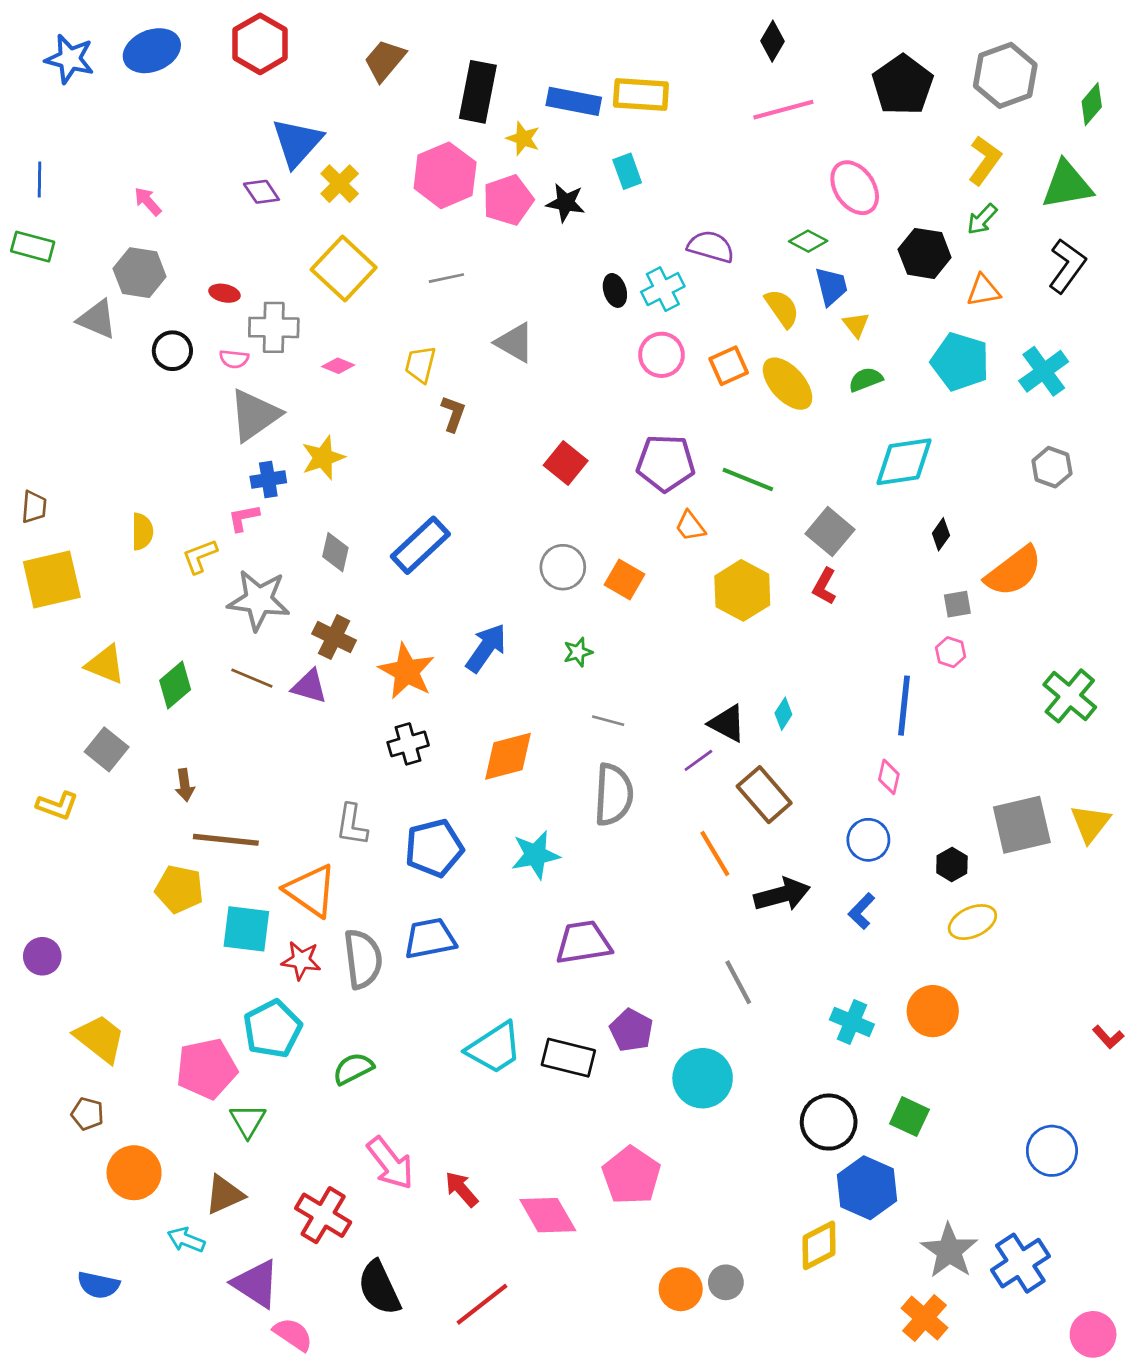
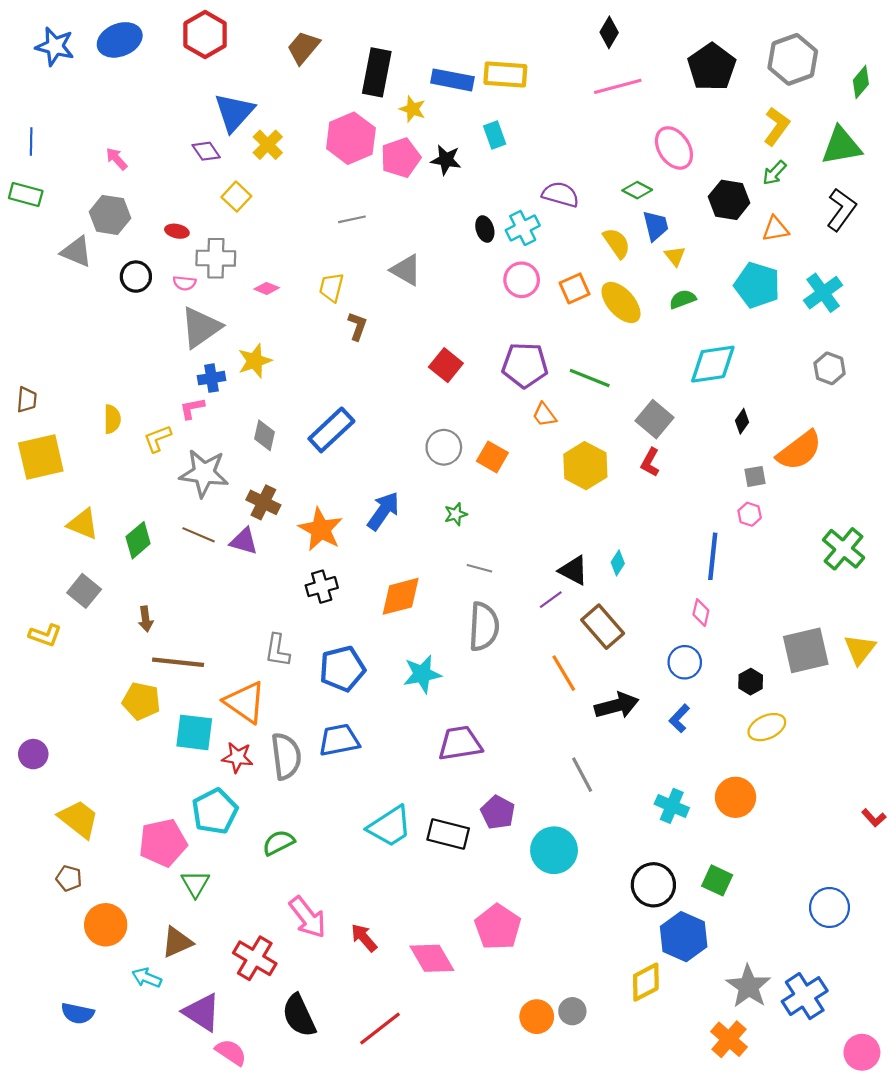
yellow square: (344, 269) -> (236, 197), moved, size x0.6

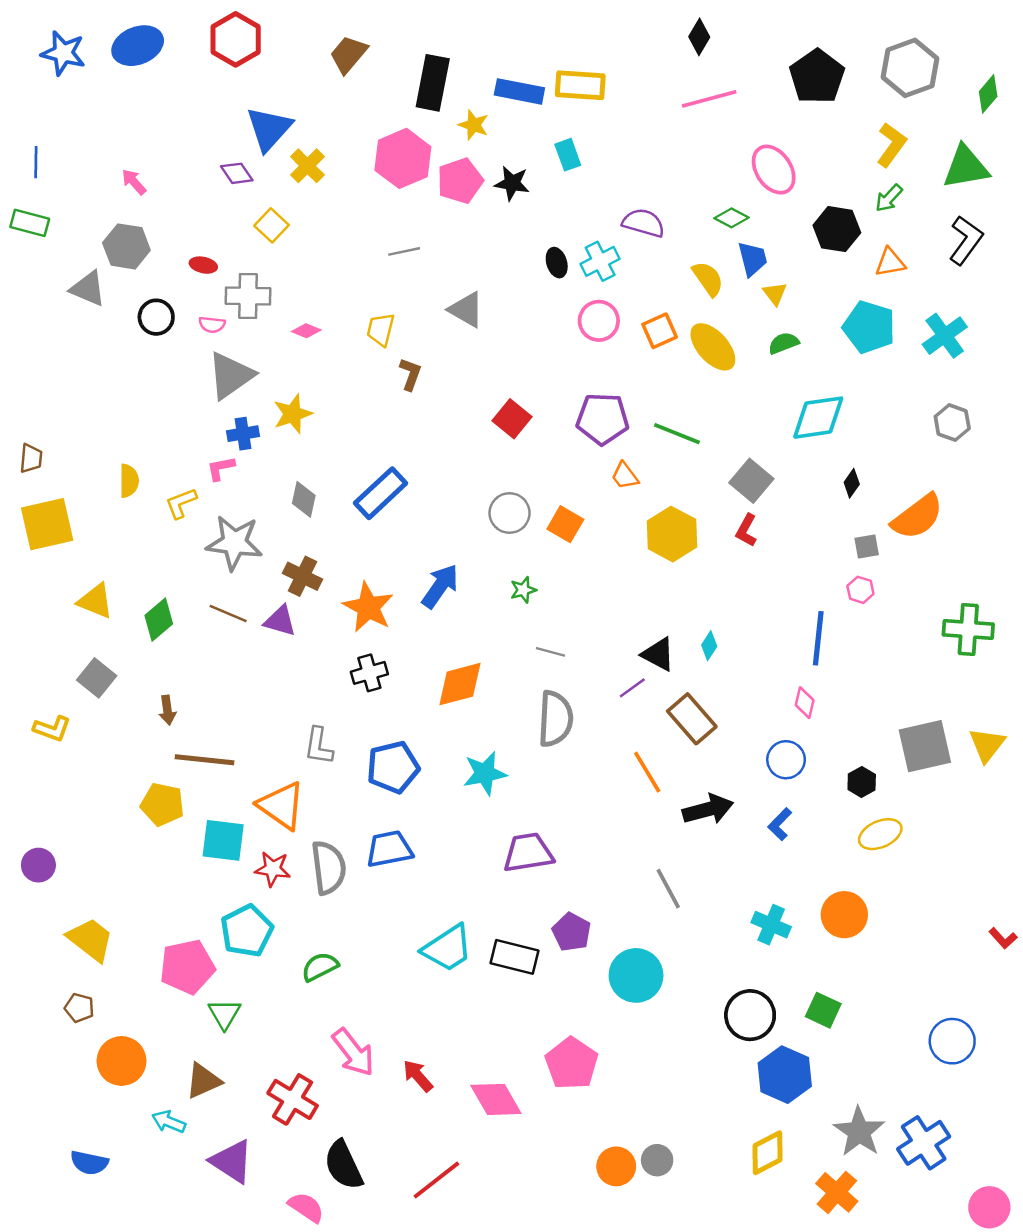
green cross: (844, 549) -> (968, 630), turned -36
yellow diamond: (646, 982) -> (767, 1153), moved
pink semicircle: (231, 1052) -> (306, 1207), moved

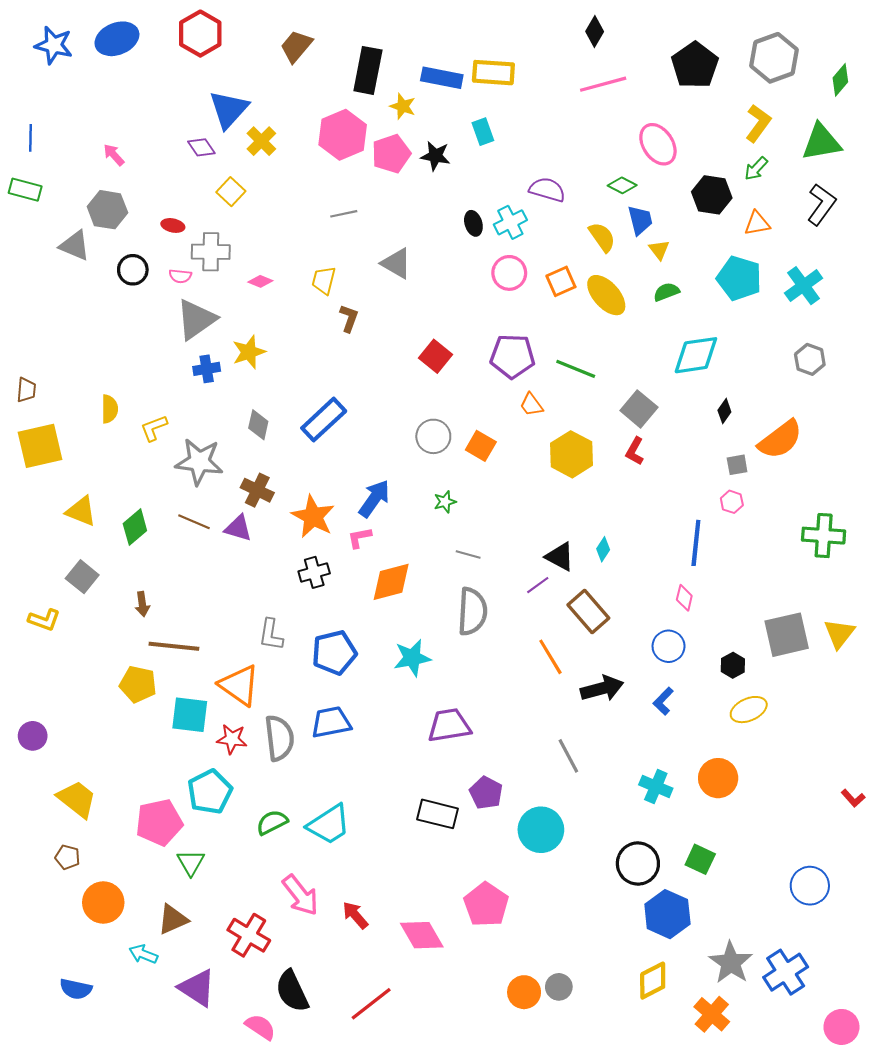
pink L-shape: (221, 468) -> (360, 538), moved
cyan trapezoid: (448, 948) -> (329, 824), moved

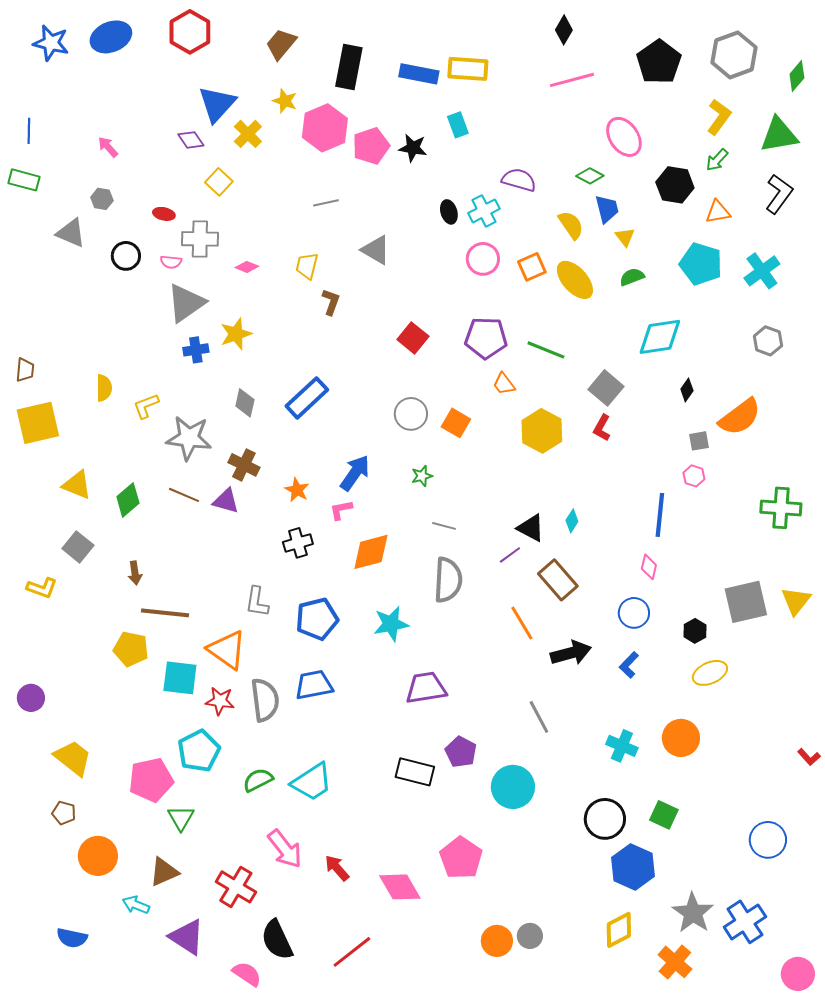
yellow star: (403, 106) -> (285, 101), moved
gray hexagon: (107, 210) -> (102, 199), size x0.6
orange star: (313, 517) -> (297, 490), size x0.6

